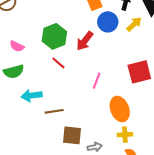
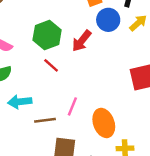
pink line: (97, 81) -> (72, 106), moved
orange ellipse: (120, 109) -> (104, 123), moved

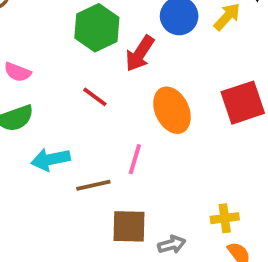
green hexagon: (47, 35) -> (97, 28), moved
orange ellipse: (104, 123) -> (172, 110), moved

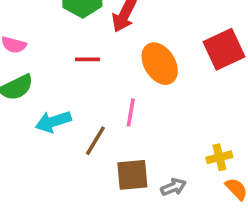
red line: (95, 97) -> (88, 59), turned -30
brown line: (93, 185) -> (95, 141), turned -40

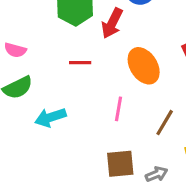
brown line: (95, 141) -> (165, 123), moved

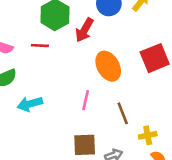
red line: (80, 63) -> (40, 46), moved
brown line: (165, 123) -> (123, 113), turned -55

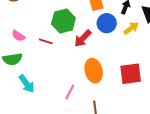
cyan arrow: (30, 104) -> (27, 84), turned -126

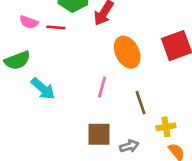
pink semicircle: (18, 36) -> (29, 22), moved

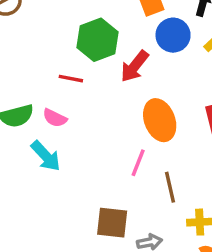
pink semicircle: (29, 22) -> (55, 118), moved
pink line: (102, 87) -> (138, 163), moved

